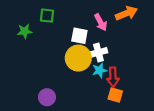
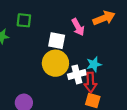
white cross: (98, 52) -> (77, 74), moved
cyan star: (100, 70) -> (94, 64), moved

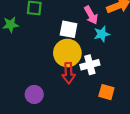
cyan star: (94, 64) -> (102, 34), moved
red arrow: (90, 82) -> (69, 73), moved

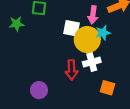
pink arrow: (91, 15) -> (93, 15), turned 36
yellow circle: (67, 53) -> (87, 40), moved

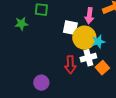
cyan star: (103, 33) -> (98, 42), moved
orange square: (108, 88) -> (102, 68), moved, turned 32

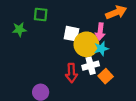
pink arrow: (89, 16) -> (100, 32), moved

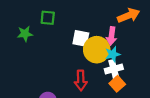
white cross: (91, 66) -> (114, 69), moved

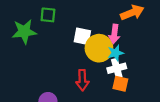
green star: (25, 34) -> (24, 32), size x1.5
orange square: (117, 84) -> (120, 84), turned -35

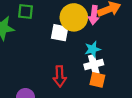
pink arrow: (114, 34) -> (94, 15), moved
yellow circle: (99, 48) -> (74, 17), moved

